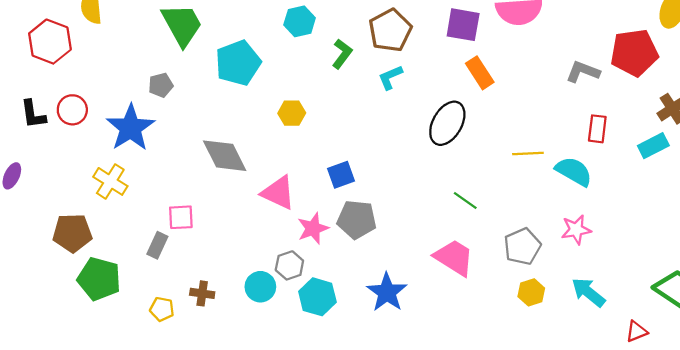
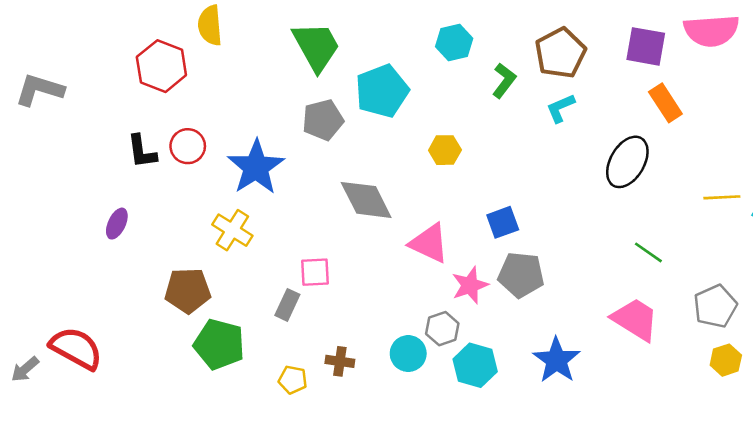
gray pentagon: (161, 85) -> (323, 120), moved, size x1.4

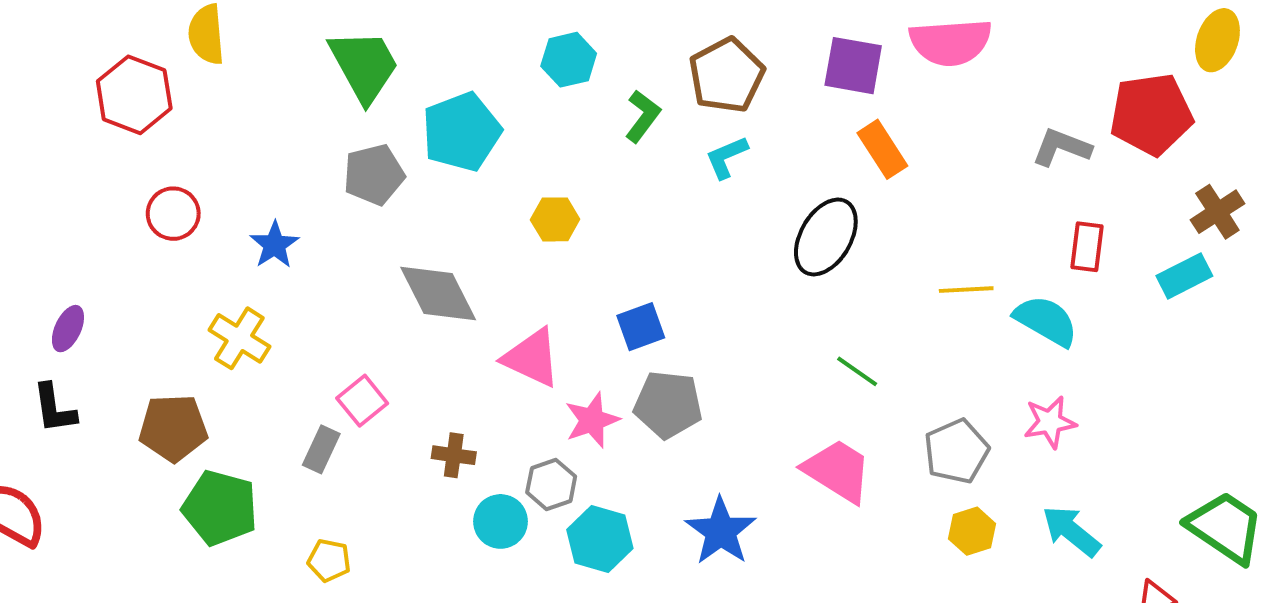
black L-shape: (142, 151) -> (54, 408), moved
blue star: (256, 167) -> (274, 245), size x0.6
pink square: (315, 272) -> (362, 401), turned -36
brown cross: (340, 361) -> (454, 455), moved

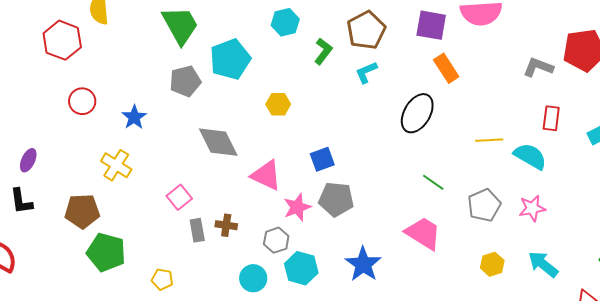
gray rectangle: (321, 449) -> (197, 230), moved, turned -35
gray pentagon: (956, 451) -> (484, 205), moved
cyan circle: (500, 521) -> (253, 278), moved

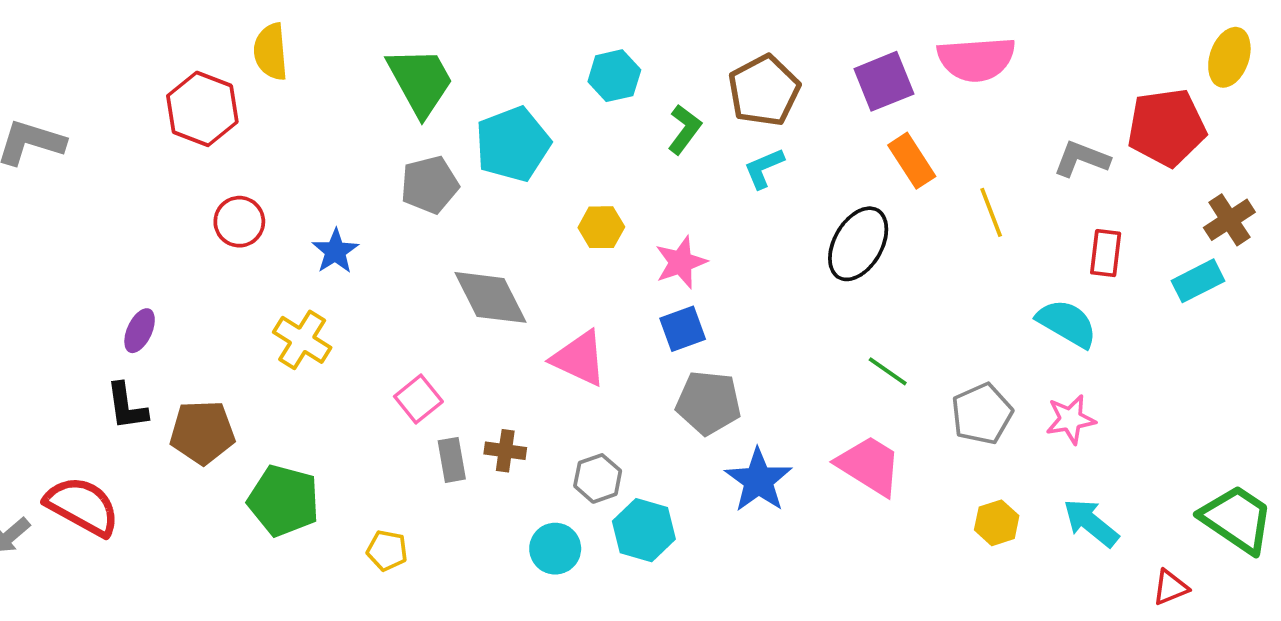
purple square: (431, 25) -> (884, 81), turned -32
yellow line: (489, 140) -> (991, 212), moved, turned 72
pink star: (297, 207) -> (681, 262), moved
brown pentagon: (82, 211) -> (202, 432), moved
blue star: (363, 264) -> (758, 480), moved

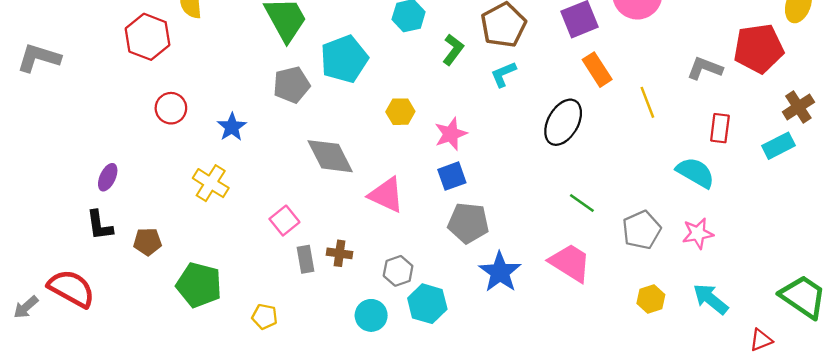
brown pentagon: (202, 432) -> (148, 242), size x0.7

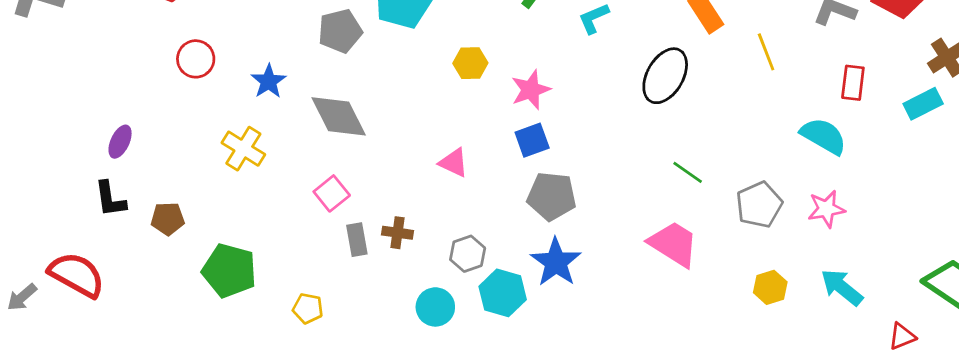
gray diamond: (330, 156) -> (339, 116), moved
pink triangle: (386, 195) -> (454, 163), size x0.7
blue star: (500, 272) -> (556, 262), moved

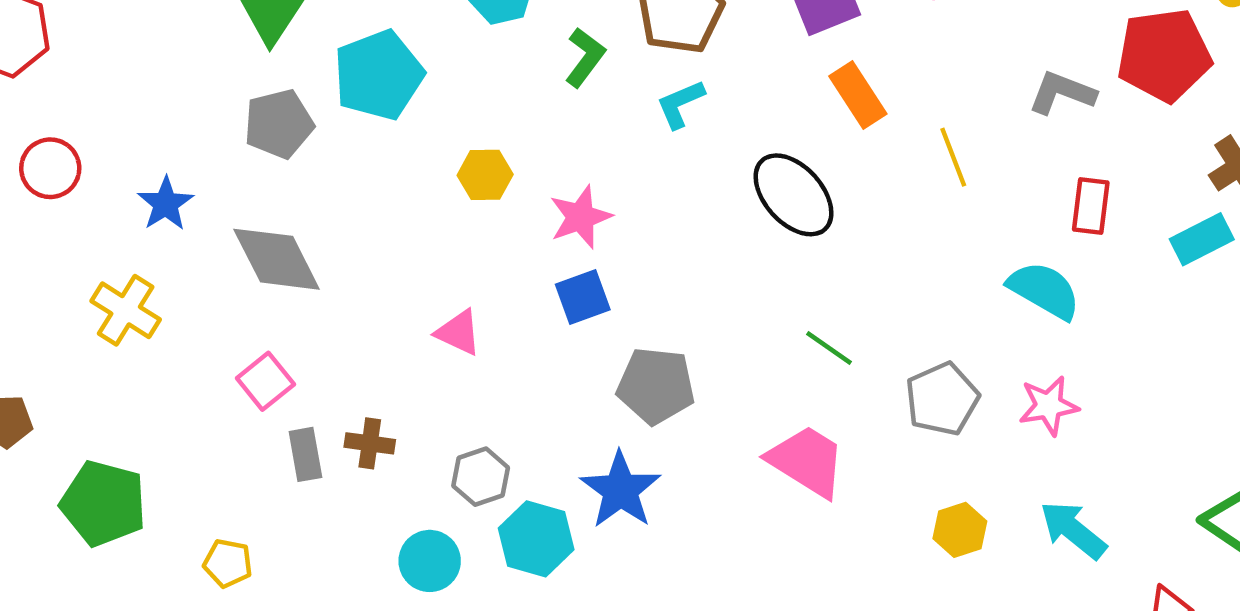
black ellipse: (665, 76) -> (794, 195), turned -72
gray pentagon: (552, 196) -> (656, 386), moved

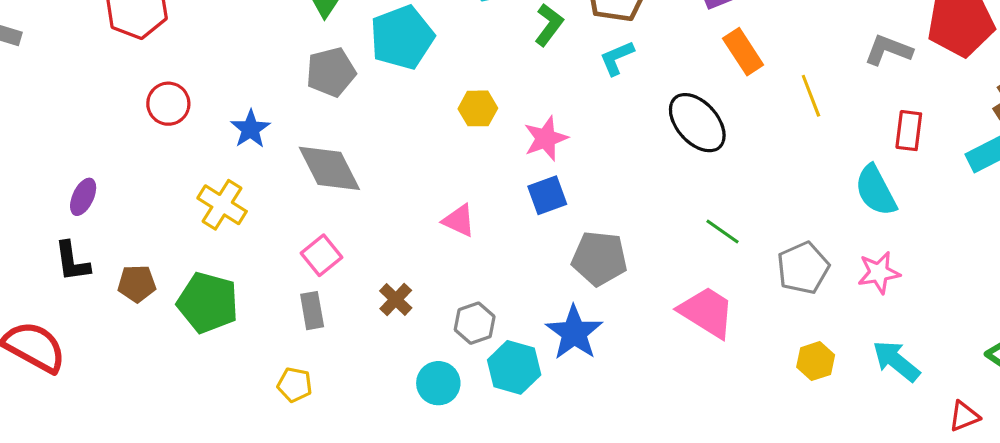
cyan semicircle: (1044, 290) -> (876, 191), turned -148
brown cross: (370, 443) -> (396, 299), turned 36
gray rectangle: (305, 454) -> (312, 311), moved
green pentagon: (103, 503) -> (208, 303), moved

